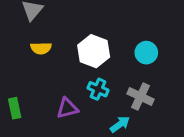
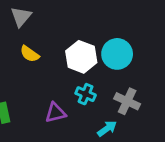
yellow semicircle: (41, 48) -> (30, 54), turned 36
cyan circle: (146, 53) -> (117, 54), moved, size x1.4

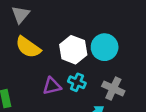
yellow semicircle: (30, 54) -> (28, 47), size x1.5
purple triangle: (55, 113) -> (52, 86), moved

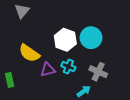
yellow semicircle: (28, 47) -> (29, 53), moved

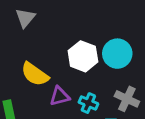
cyan cross: (68, 67) -> (88, 103), moved

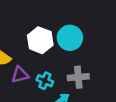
gray cross: (127, 99) -> (78, 77), turned -30

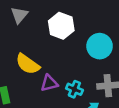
white hexagon: (40, 40) -> (61, 26), moved

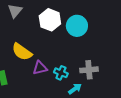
cyan circle: (100, 46) -> (77, 26), moved

